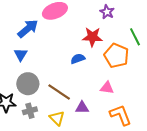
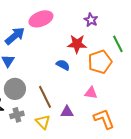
orange pentagon: (116, 56) -> (100, 62), turned 30
blue semicircle: (78, 59) -> (63, 65), turned 48
brown line: (59, 92) -> (45, 97), turned 30

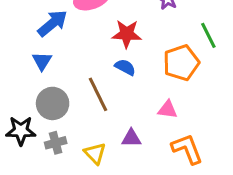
red star: (77, 44) -> (127, 34), moved
brown line: (45, 97) -> (98, 94), moved

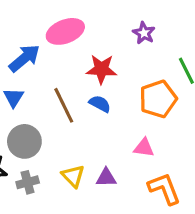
brown line: (98, 94) -> (64, 105), moved
yellow triangle: (95, 153) -> (73, 176), moved

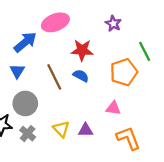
gray cross: (28, 182) -> (28, 134), turned -35

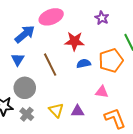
blue semicircle: (81, 76) -> (84, 64), moved, turned -40

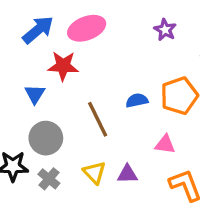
blue arrow: (25, 34) -> (38, 30), moved
red star: (74, 41) -> (63, 66), moved
brown line: (50, 65) -> (98, 119), moved

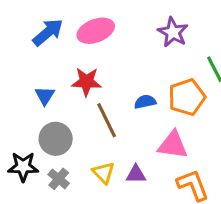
purple star: (165, 30) -> (173, 32), size x1.4
red star: (63, 66) -> (86, 82), moved
pink triangle: (165, 144) -> (173, 145), size x1.5

